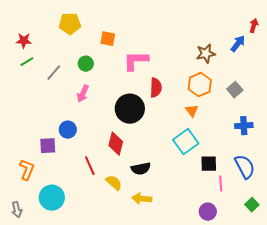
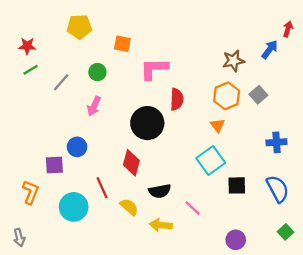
gray square: (235, 90) -> (258, 95), moved
pink line: (221, 184) -> (193, 208), moved, turned -42
cyan circle: (52, 198) -> (74, 207), moved

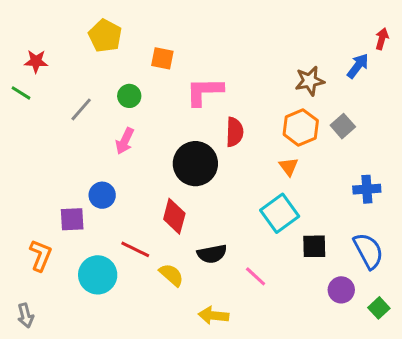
yellow pentagon: (79, 27) -> (105, 36), turned 30
green line: (31, 70) -> (21, 93), moved, turned 63
red line: (102, 188) -> (135, 249), turned -40
yellow arrow: (161, 225) -> (213, 315), moved
purple circle: (236, 240) -> (341, 290), moved

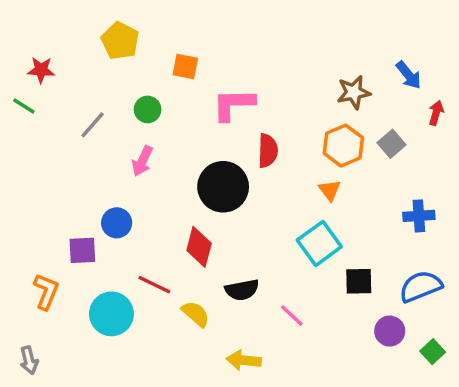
red arrow: (382, 39) -> (436, 113), moved
blue arrow: (358, 66) -> (409, 75), turned 104
blue semicircle: (368, 251) -> (421, 286), turned -84

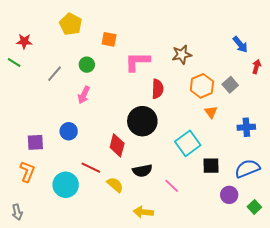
brown star: (354, 92) -> (182, 55), moved
black circle: (223, 187) -> (142, 121), moved
orange triangle: (330, 190) -> (211, 112), moved
purple square: (82, 250) -> (35, 142), moved

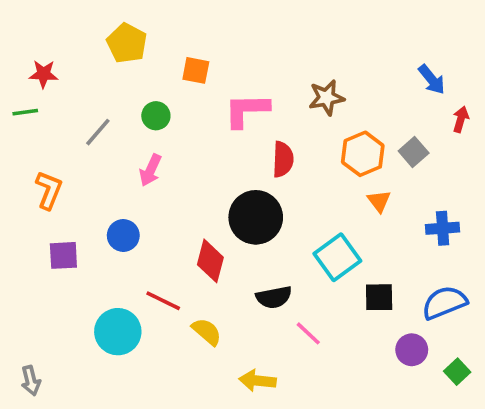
green line: (14, 63) -> (25, 112), turned -40
black semicircle: (142, 171) -> (274, 297), moved
orange L-shape: (27, 172) -> (49, 190), moved

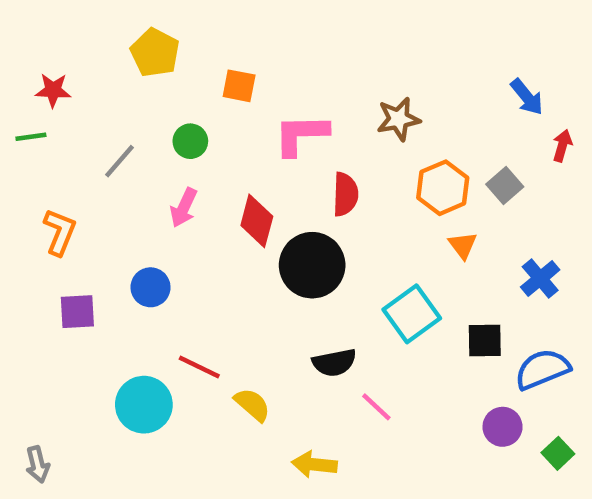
blue cross: (443, 228) -> (540, 278), turned -36
red diamond: (210, 261) -> (257, 221), moved
black square: (379, 297) -> (485, 340), moved

